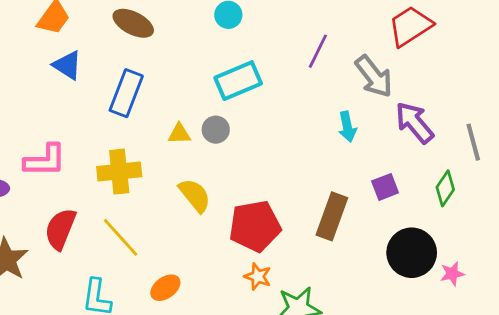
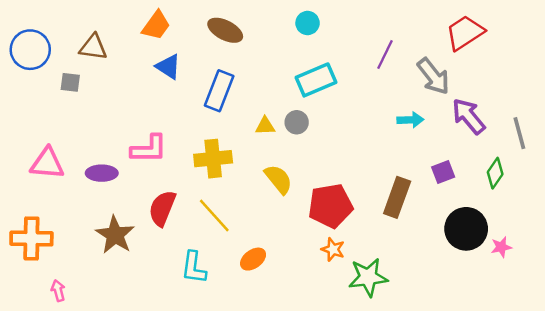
cyan arrow: (347, 127) -> (410, 120), turned -80

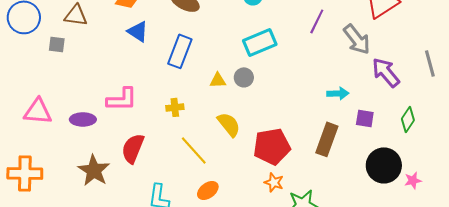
cyan arrow: (410, 120) -> (338, 93), moved
gray line: (519, 133) -> (430, 63), moved
yellow cross: (213, 159) -> (175, 107), size x0.6
purple square: (443, 172) -> (365, 118), turned 30
yellow line: (214, 216) -> (194, 150), moved

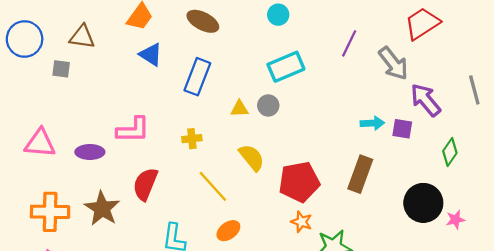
purple square: (365, 118) -> (402, 129), moved
orange cross: (25, 173) -> (50, 212), moved

